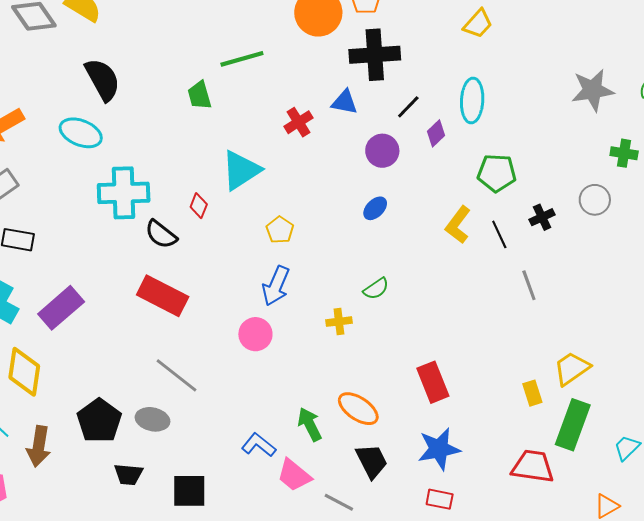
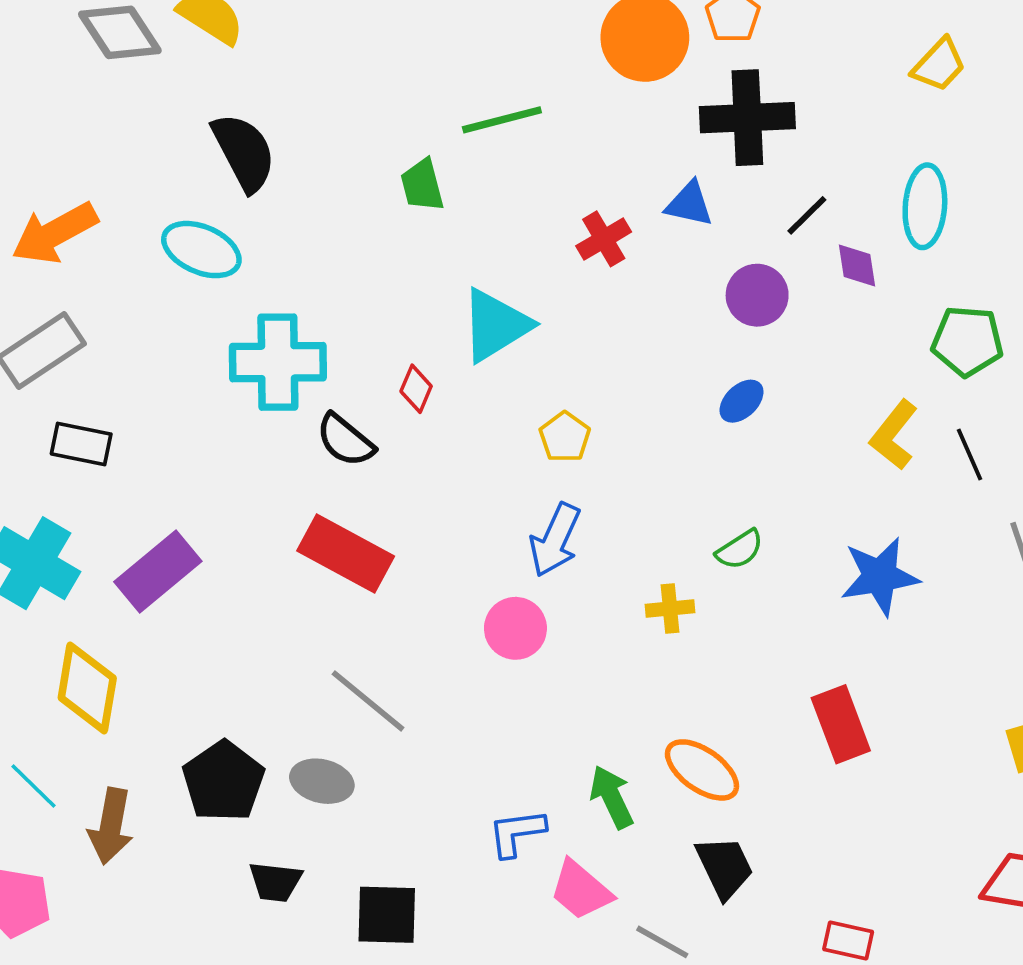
purple diamond: (436, 133) -> (857, 266), turned -56
blue L-shape: (259, 445) -> (517, 833), turned -48
blue star: (439, 449) -> (880, 576), moved

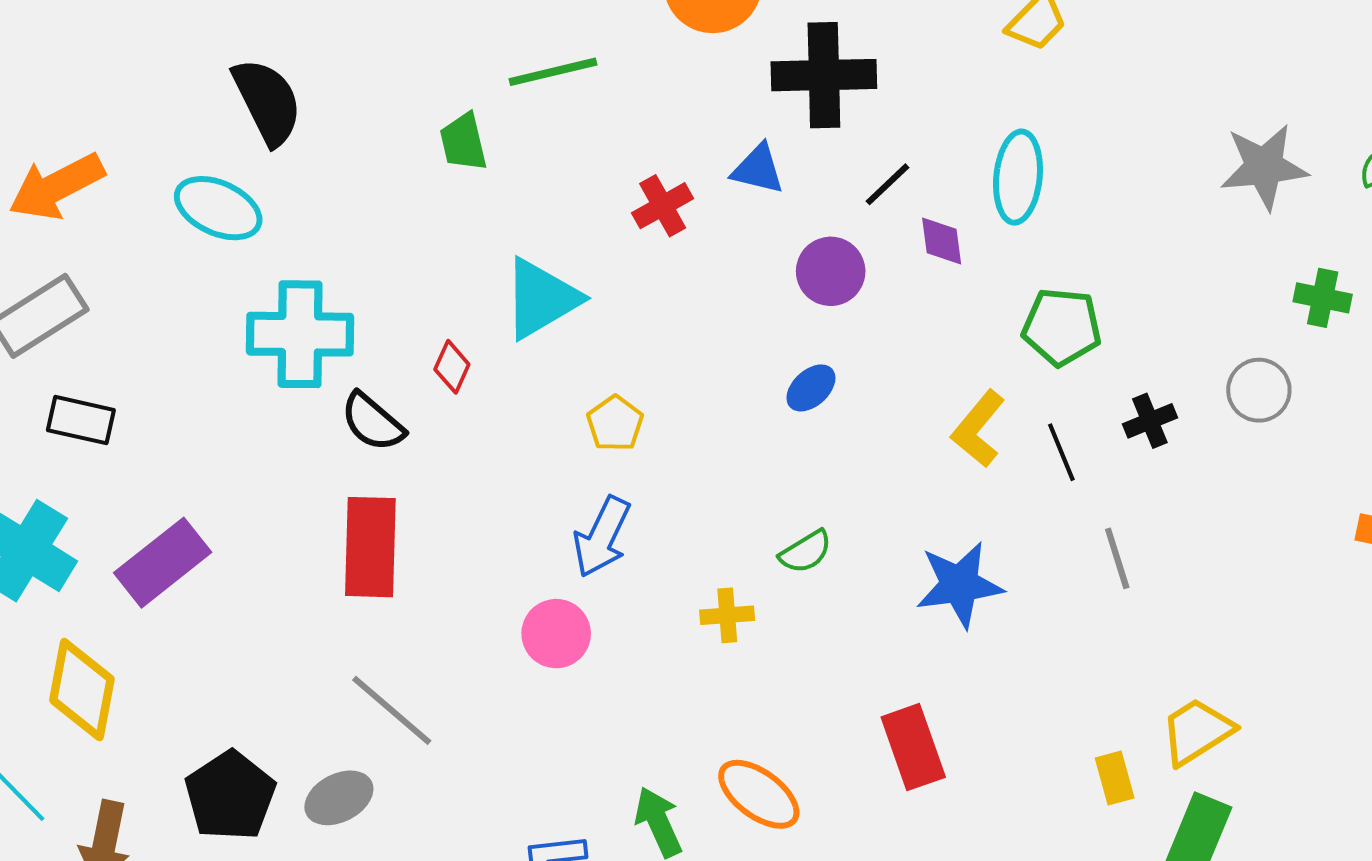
red rectangle: (346, 554) -> (370, 547), turned 62
gray ellipse: (322, 781) -> (339, 798), turned -42

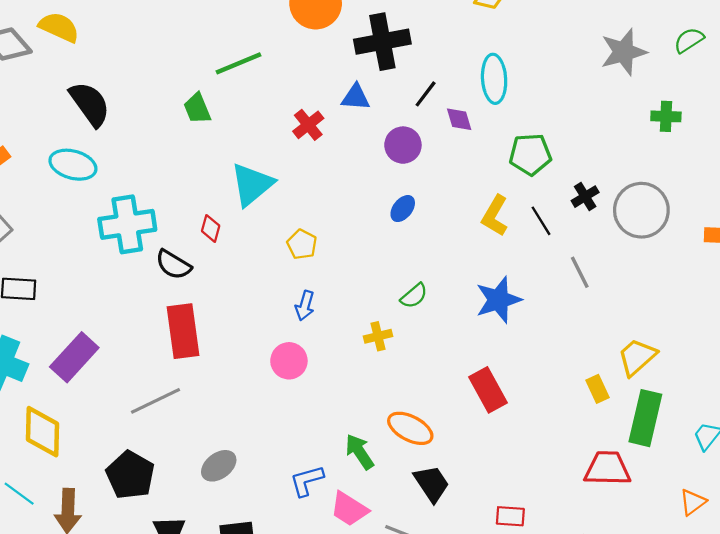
gray circle: (1259, 390) -> (641, 210), moved, size x1.6
blue arrow: (602, 537) -> (305, 306), size x0.7
gray line: (392, 710) -> (155, 401), moved, turned -57
gray ellipse: (339, 798) -> (219, 466), moved

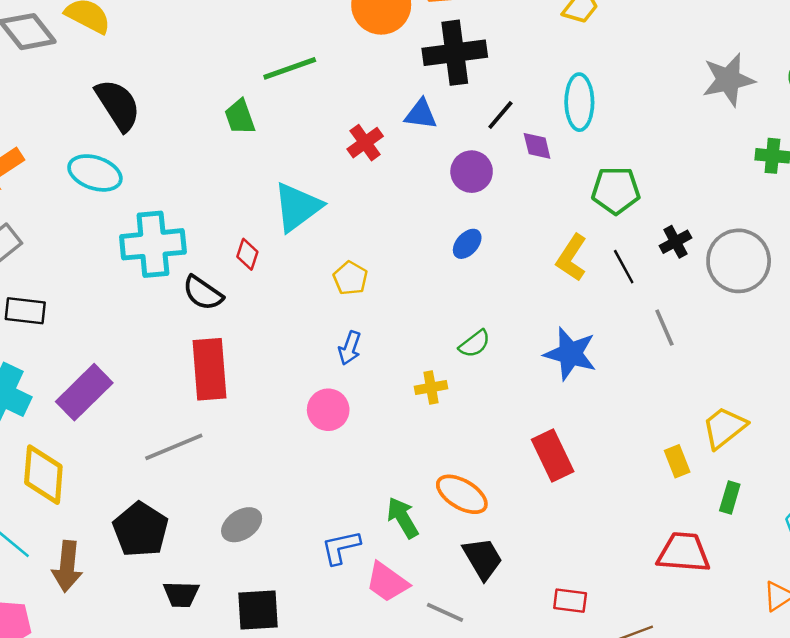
blue star: (498, 300) -> (570, 354), turned 30
green rectangle: (645, 418) -> (730, 498), size x0.5

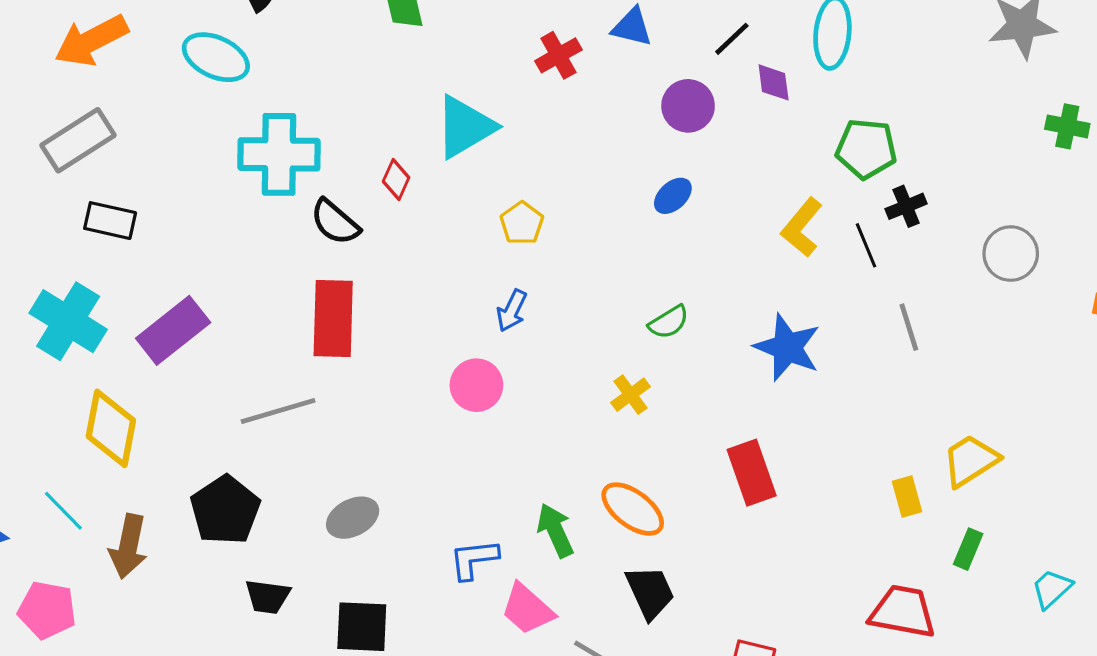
black cross: (675, 242) -> (906, 206), moved
gray circle: (739, 261) -> (1011, 254), size x0.7
yellow cross: (431, 388) -> (630, 395), moved, turned -32

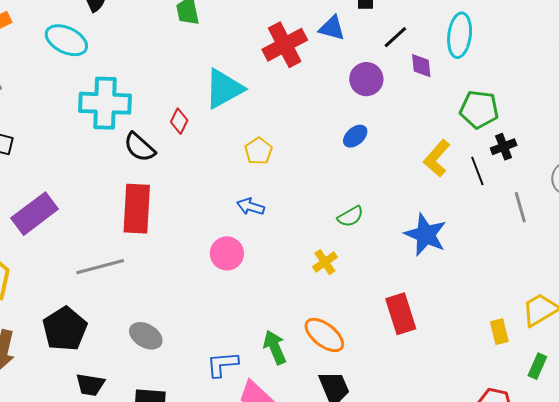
red cross: (558, 55) -> (285, 45), size x1.5
blue arrow: (512, 311) -> (251, 207), turned 80
gray line: (909, 327) -> (520, 207), moved
gray ellipse: (353, 518) -> (146, 336), turned 56

